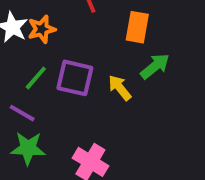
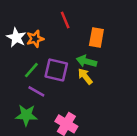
green arrow: (155, 66) -> (86, 61), moved, turned -126
purple line: (22, 113) -> (36, 91), moved

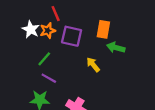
red line: (65, 20) -> (56, 14), moved
green arrow: (86, 61) -> (116, 48), moved
purple square: (56, 70) -> (72, 36), moved

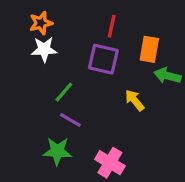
red line: (56, 14) -> (112, 26), moved, turned 35
white star: (31, 29) -> (44, 49), turned -30
orange star: (48, 31) -> (41, 23), moved

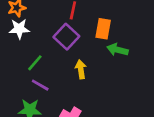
purple square: (103, 59) -> (66, 37), turned 30
yellow arrow: (135, 100) -> (81, 69), moved, turned 30

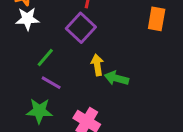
orange rectangle: (103, 29) -> (157, 19), moved
green arrow: (117, 50) -> (117, 78), moved

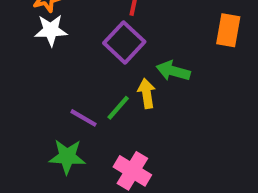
green line: (45, 57) -> (118, 108), moved
green arrow: (117, 78) -> (173, 71), moved

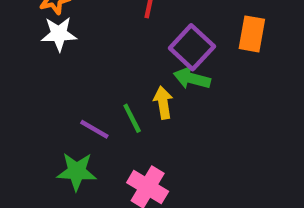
purple square: (124, 42) -> (192, 47), moved
green line: (118, 108) -> (132, 118), turned -68

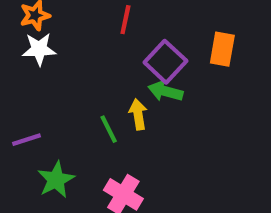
purple line: (94, 129) -> (26, 140), moved, turned -48
green star: (77, 171) -> (56, 180), turned -30

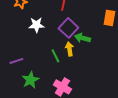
white star: (39, 49) -> (36, 25), moved
purple square: (165, 62) -> (68, 28), moved

